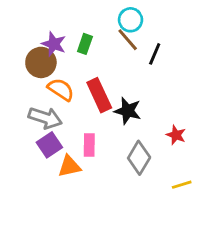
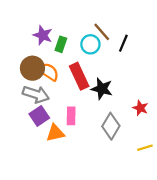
cyan circle: (130, 20) -> (90, 44), moved
green rectangle: (85, 44) -> (61, 44), moved
brown circle: (41, 62) -> (32, 68), moved

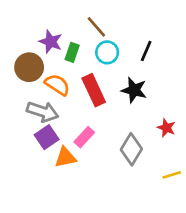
brown line: (102, 32) -> (96, 27), moved
brown circle: (32, 68) -> (29, 67), moved
black star: (102, 89) -> (134, 90), moved
pink rectangle: (71, 116) -> (84, 137), turned 42

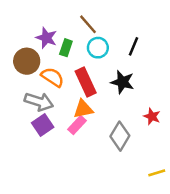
orange triangle: (65, 157) -> (83, 109), moved
yellow line: (172, 175) -> (157, 173), moved

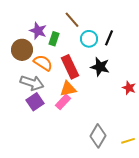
cyan circle: (98, 48) -> (89, 39), moved
red star: (152, 116) -> (129, 88), moved
gray diamond: (120, 136) -> (98, 136), moved

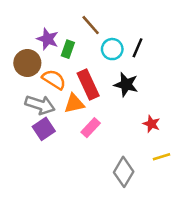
red star: (129, 88) -> (151, 124), moved
orange triangle: (68, 89) -> (74, 104), moved
pink rectangle: (63, 102) -> (91, 128), moved
yellow line: (128, 141) -> (162, 157), moved

